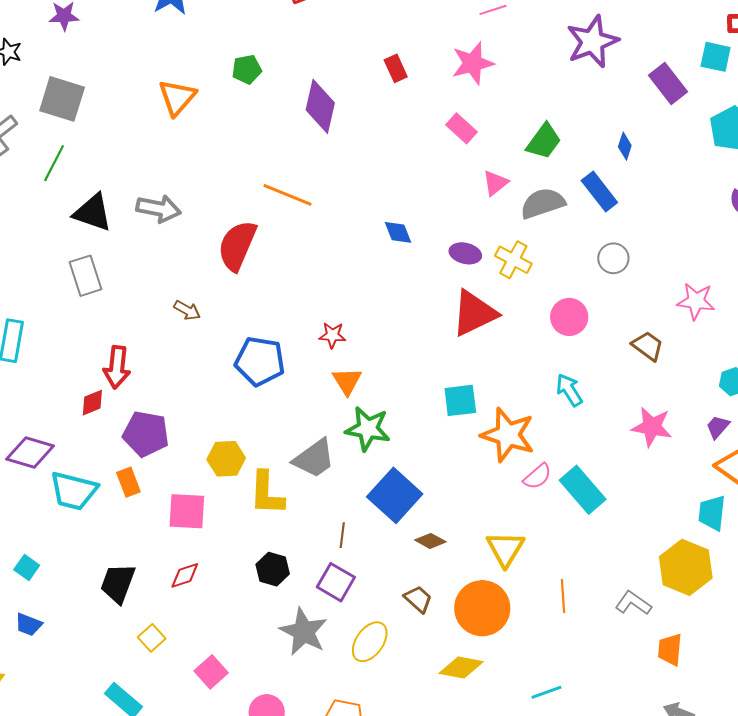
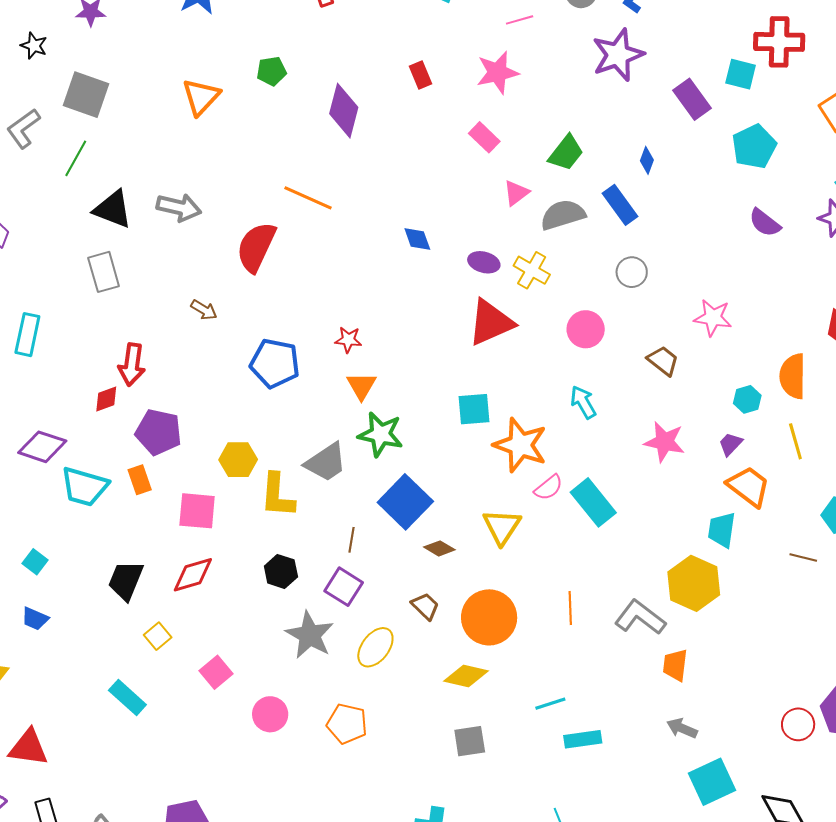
yellow triangle: (505, 549) -> (502, 527), moved
red diamond: (185, 575) -> (193, 575), size x1.4
gray L-shape: (633, 603) -> (640, 617), size x1.4

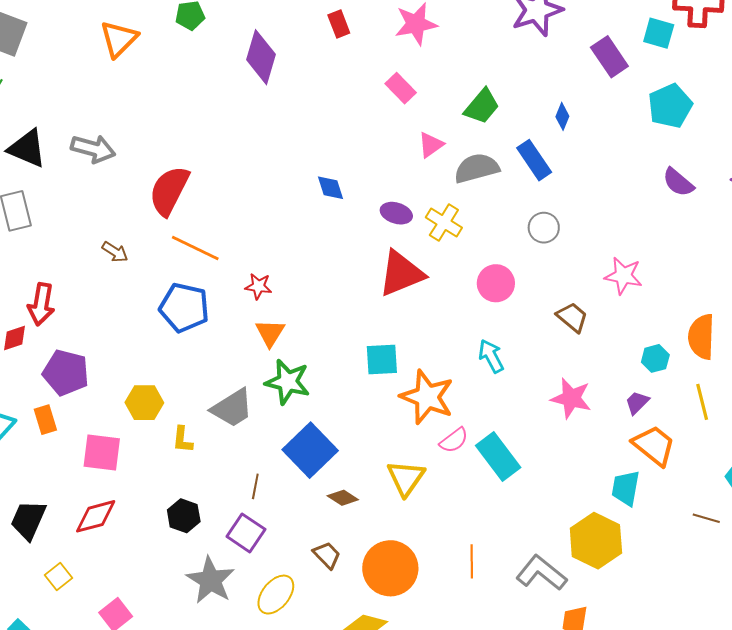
orange line: (308, 198) -> (195, 248), moved
yellow L-shape: (277, 495) -> (183, 440), size x0.6

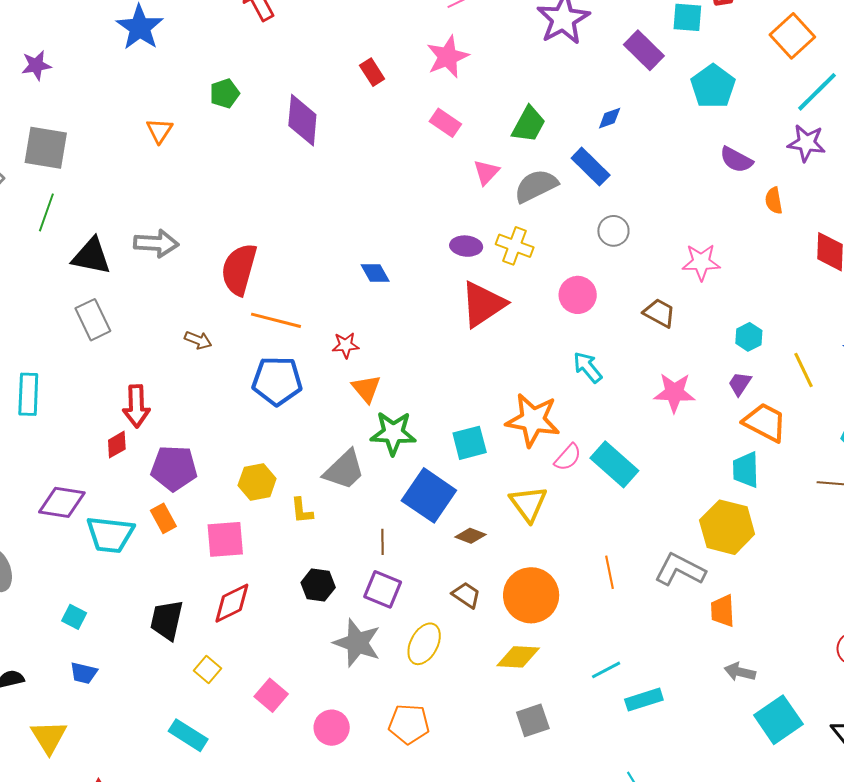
orange triangle: (119, 39) -> (159, 131), size x0.7
blue diamond: (562, 116) -> (610, 118), turned 60
blue diamond: (330, 188) -> (375, 273), moved
orange semicircle: (701, 337) -> (774, 201), moved, size x0.6
cyan square: (382, 360) -> (470, 443), moved

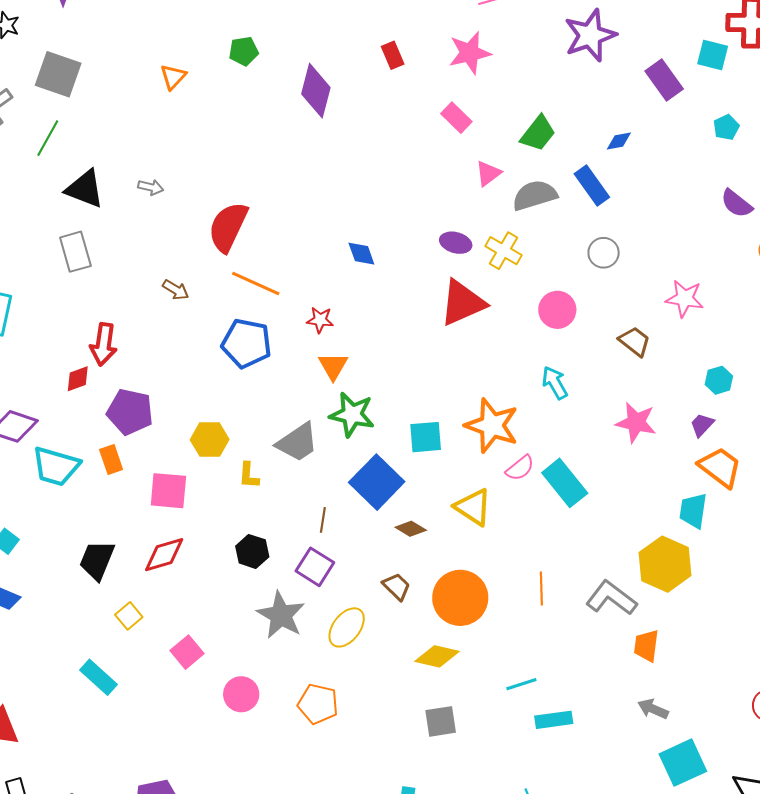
cyan pentagon: (713, 86) -> (726, 127), size x0.6
gray arrow: (156, 243) -> (151, 187), size x0.6
yellow triangle: (528, 504) -> (473, 507), turned -30

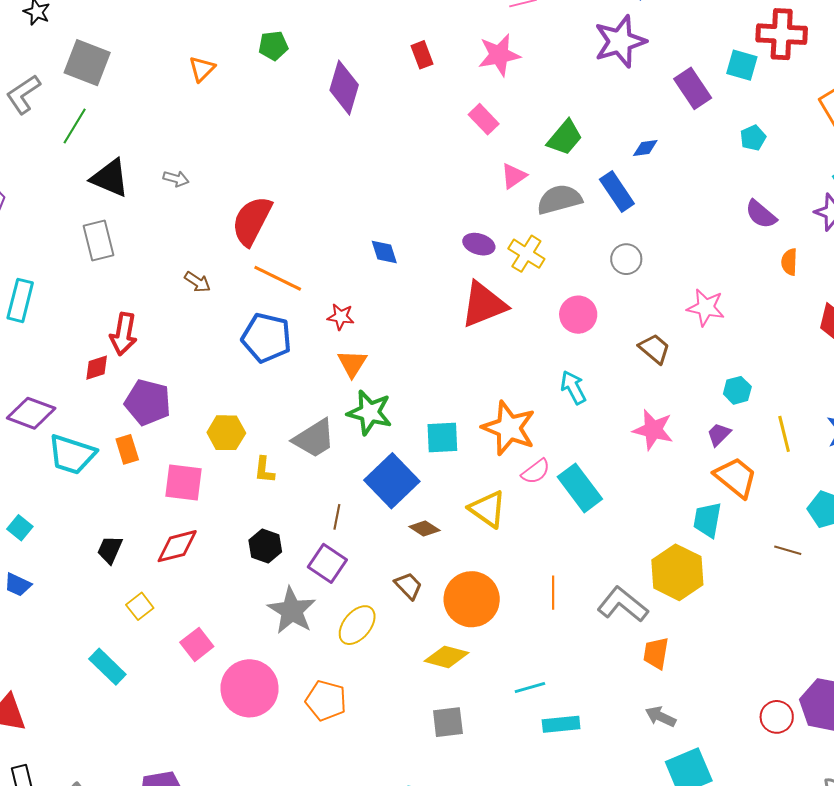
black trapezoid: (97, 560) -> (110, 550), size x0.7
pink circle: (241, 694) -> (250, 688), size x1.6

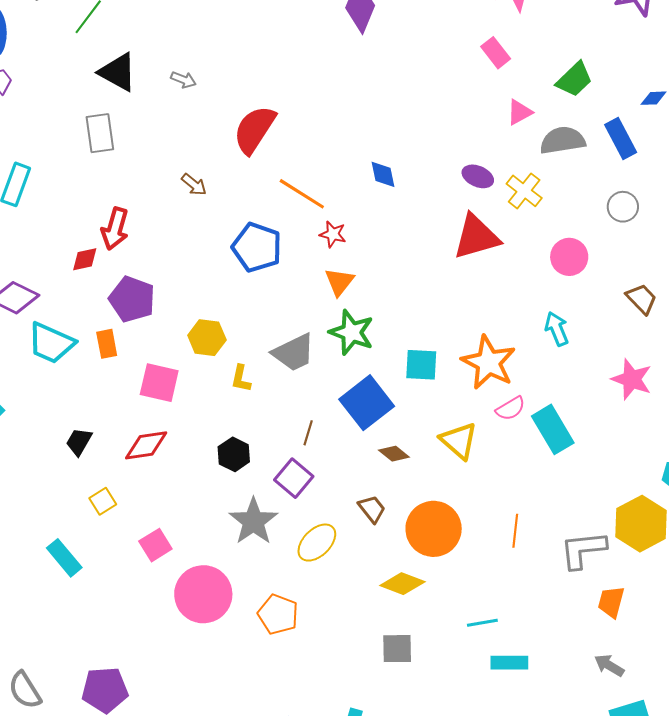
orange line: (278, 278) -> (302, 194), moved
gray L-shape: (623, 604) -> (583, 550), turned -51

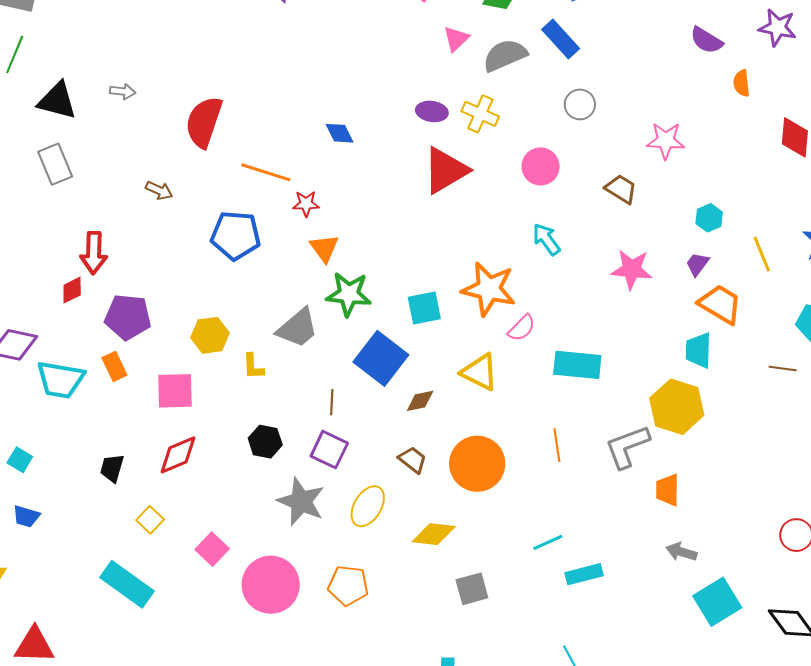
cyan rectangle: (553, 429) -> (577, 365), moved, turned -39
brown diamond: (394, 454) -> (420, 401), turned -36
cyan rectangle: (64, 558) -> (127, 584), size x1.4
yellow diamond: (402, 584) -> (434, 534), moved

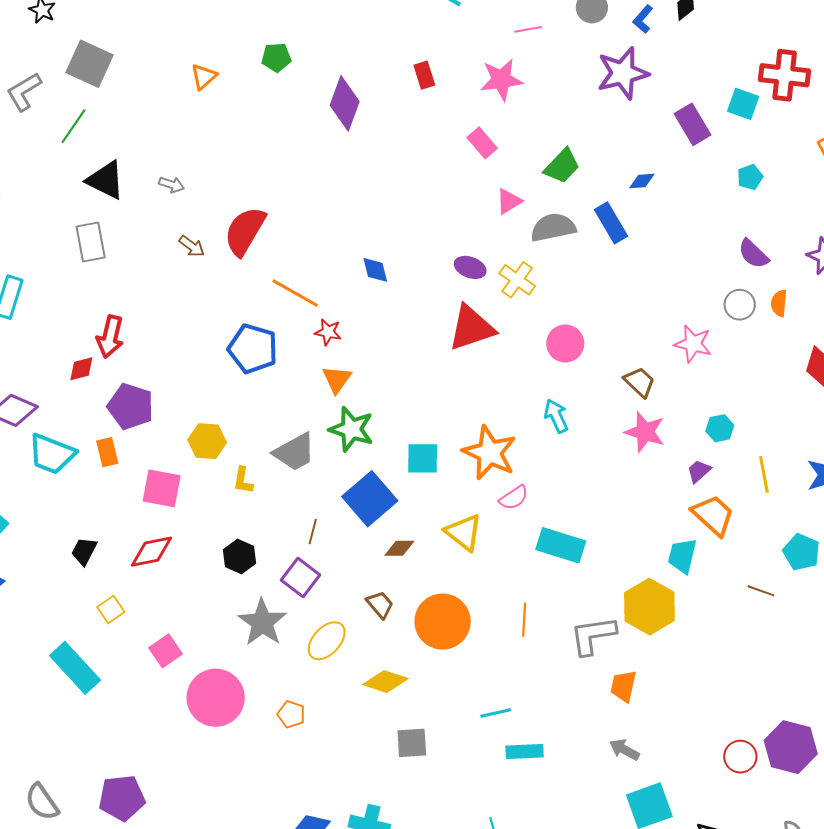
gray circle: (580, 104) -> (740, 305), moved
brown arrow: (159, 190) -> (192, 246), moved
pink star: (632, 269) -> (645, 432), moved
orange pentagon: (348, 585) -> (291, 714), size x0.7

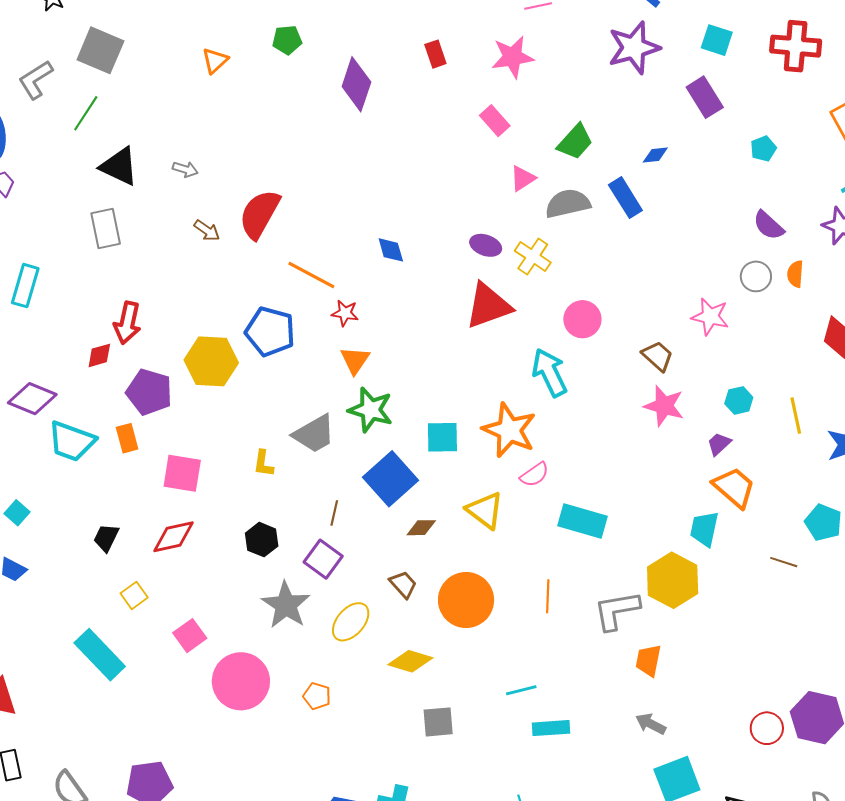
cyan square: (743, 104) -> (717, 40), moved
cyan arrow: (556, 416) -> (550, 373), moved, size x1.4
yellow hexagon: (207, 441) -> (211, 361), moved, size x1.4
yellow line: (764, 474) -> (796, 416), moved

